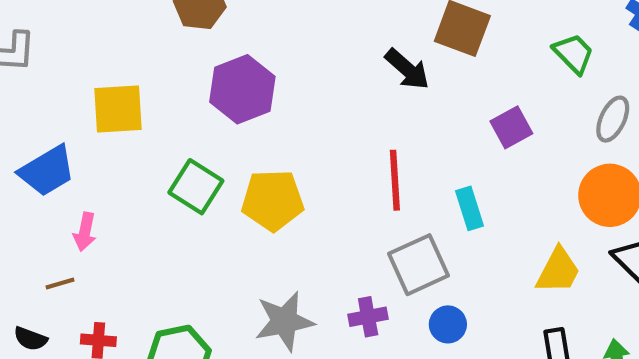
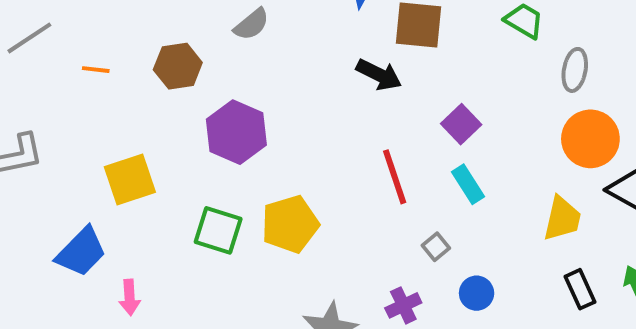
purple square: (511, 127) -> (461, 124), moved
gray square: (418, 265) -> (436, 247), size x0.5

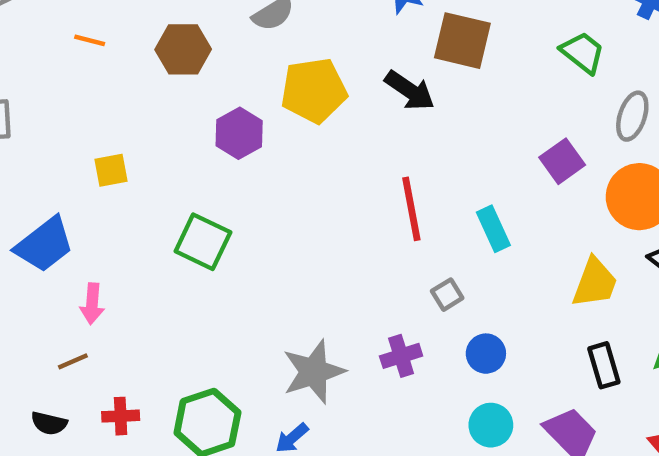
purple square: (461, 124) -> (562, 161), moved
purple hexagon: (236, 132) -> (239, 133), size x0.7
yellow square: (130, 180) -> (111, 170), size x0.6
yellow pentagon: (290, 224) -> (314, 90), moved

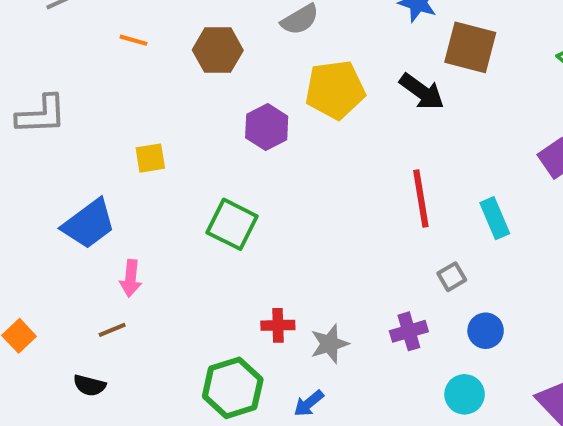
gray star: (314, 372) -> (330, 344), size x0.7
red cross: (121, 416) -> (278, 325), moved
cyan circle: (491, 425) -> (465, 394), moved

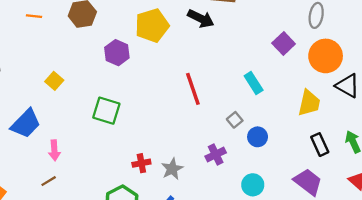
yellow square: (150, 158) -> (54, 81), turned -30
red line: (421, 199) -> (193, 89), moved
blue circle: (486, 331) -> (258, 137), moved

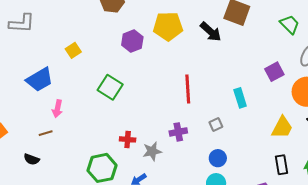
blue circle: (258, 137) -> (218, 158), moved
purple cross: (216, 154) -> (178, 132), moved

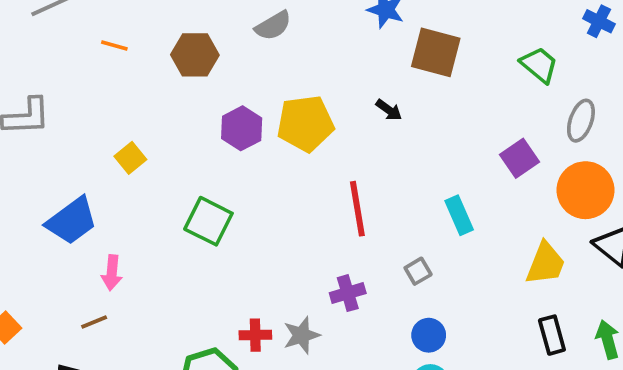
yellow pentagon: (168, 26) -> (305, 124), moved
black arrow: (211, 32) -> (389, 110), moved, size x0.6
red cross: (128, 139) -> (255, 335), moved

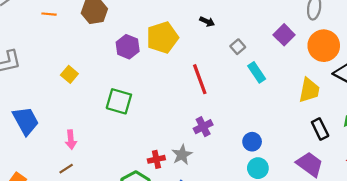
blue trapezoid: (72, 221) -> (26, 121), moved, turned -72
gray square: (418, 271) -> (238, 47), moved

